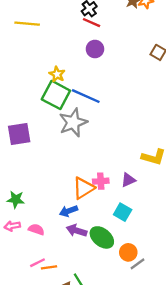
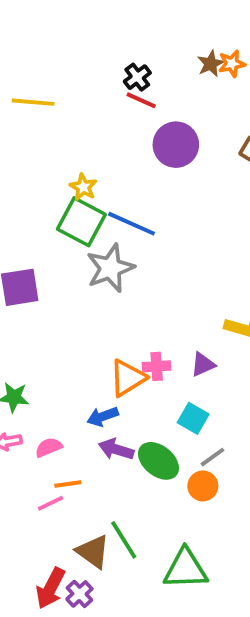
purple circle: (95, 49) -> (176, 145), moved, size x1.5
pink semicircle: (36, 229) -> (49, 447), turned -42
gray line: (137, 264) -> (212, 457), moved
orange line: (49, 267) -> (68, 484), moved

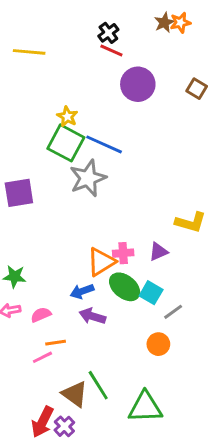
gray line: (212, 457) -> (173, 312), moved
green ellipse: (158, 461) -> (125, 287), moved

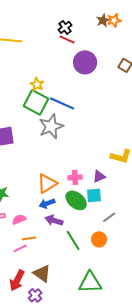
orange triangle: (101, 262) -> (47, 183), moved
cyan square: (151, 293) -> (94, 195), moved, turned -35
green line: (98, 385) -> (73, 240), moved
red arrow: (42, 422) -> (17, 280), moved

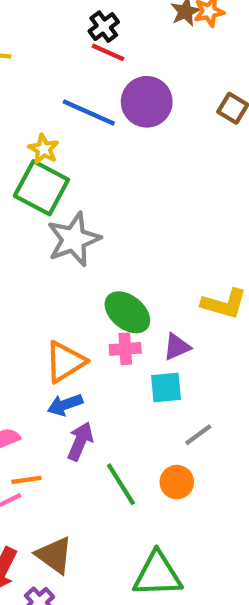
blue line: (62, 103) -> (89, 113), moved
green ellipse: (76, 200) -> (127, 312), moved
purple arrow: (54, 220) -> (80, 441), turned 96

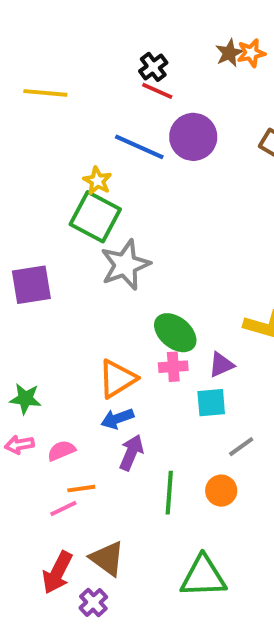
green line: (121, 484) -> (169, 493), turned 36

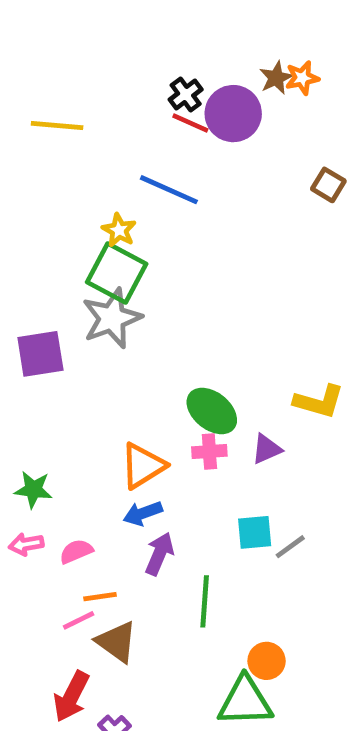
purple circle: (193, 137) -> (233, 114), moved
gray star: (125, 265) -> (112, 318), moved
cyan square: (211, 403) -> (255, 532), moved
orange circle: (221, 491) -> (267, 661), moved
brown triangle: (107, 559) -> (117, 642), moved

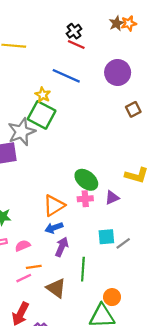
purple circle: (233, 114) -> (118, 73), moved
brown square: (328, 185) -> (133, 109), moved, turned 32
gray star: (112, 318) -> (22, 132), moved
brown triangle: (117, 642) -> (56, 288), moved

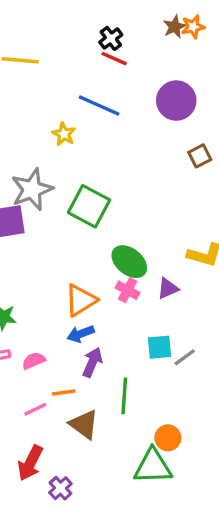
green square: (42, 115) -> (89, 206), moved
pink cross: (85, 199) -> (128, 290), turned 32
orange line: (34, 267) -> (64, 393), moved

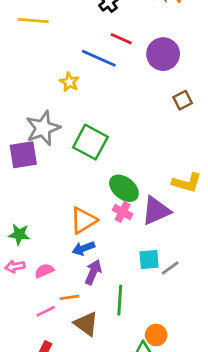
red line: (114, 59) -> (121, 39), moved
purple triangle: (168, 288) -> (156, 211), size x1.6

